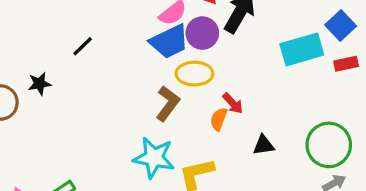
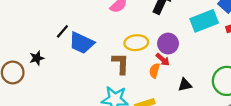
purple circle: (202, 33) -> (168, 44), moved
blue trapezoid: (169, 42) -> (82, 43), moved, turned 56
brown L-shape: (168, 103) -> (121, 63), turned -30

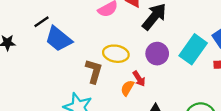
cyan rectangle: (204, 21) -> (193, 49), turned -48
purple circle: (168, 44) -> (157, 54), moved

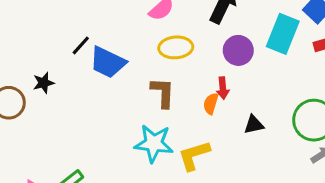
yellow ellipse: (116, 54) -> (176, 47), moved
red arrow: (139, 79) -> (223, 88), turned 42

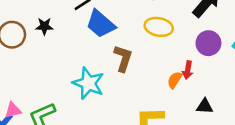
brown L-shape: (163, 93) -> (123, 58), moved
cyan star: (154, 143) -> (88, 83), moved

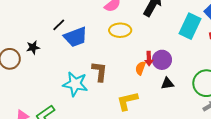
blue trapezoid: (101, 24) -> (75, 37), turned -50
purple circle: (208, 43) -> (162, 60), moved
brown L-shape: (123, 58) -> (100, 72), moved

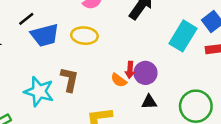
yellow ellipse: (120, 30) -> (84, 36), moved
orange semicircle: (140, 68) -> (119, 80), turned -80

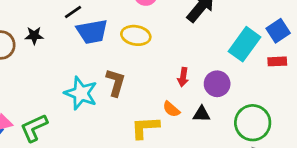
purple circle: (145, 73) -> (217, 84), moved
orange semicircle: (119, 80) -> (171, 109), moved

